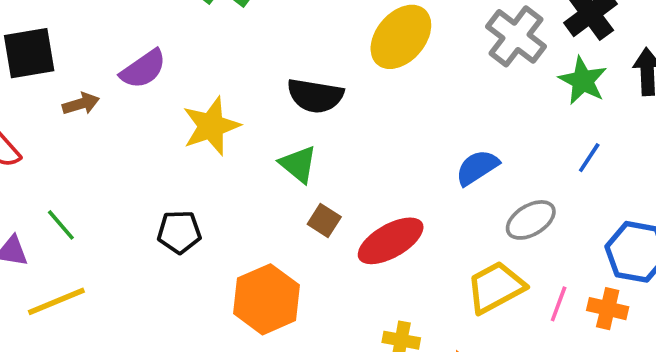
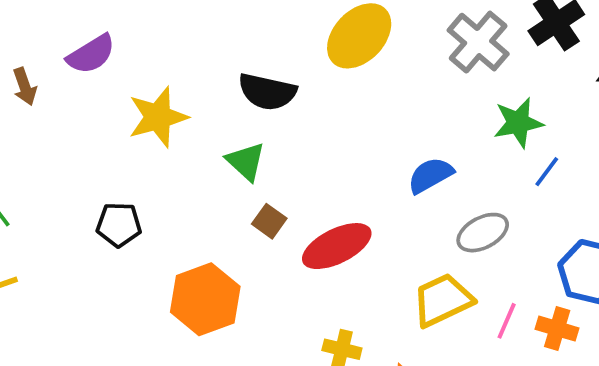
green star: (583, 81) -> (518, 123), moved, turned 30
brown arrow: (81, 104) -> (25, 86), turned 84

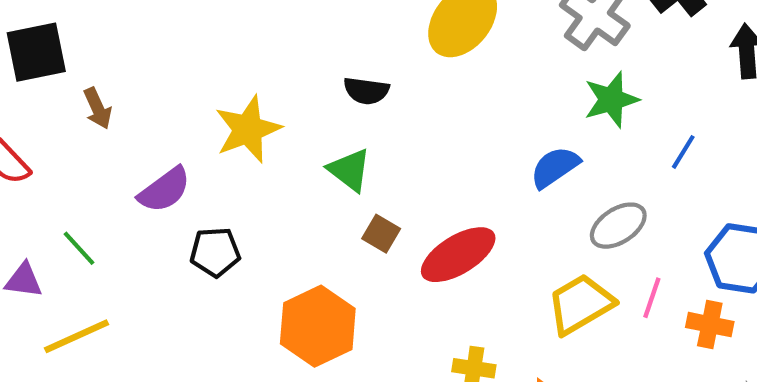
purple semicircle: (91, 54) -> (164, 190), moved
black semicircle: (267, 92) -> (366, 91), size x0.7
green star: (518, 123) -> (611, 100), moved
pink line: (507, 321) -> (652, 298), moved

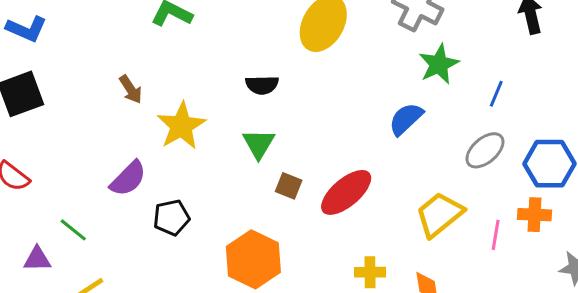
brown arrow: (98, 108) -> (131, 89), moved
green triangle: (349, 170) -> (259, 144), turned 32
gray ellipse: (618, 226) -> (485, 150), moved
pink line: (652, 298) -> (496, 235), moved

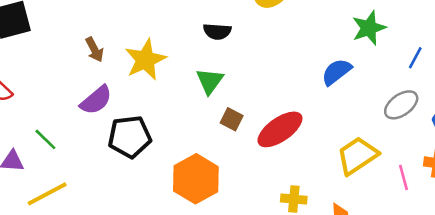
brown arrow: (131, 89) -> (94, 50), moved
black pentagon: (171, 218) -> (130, 137), size x1.4
pink line: (496, 235) -> (403, 177), turned -30

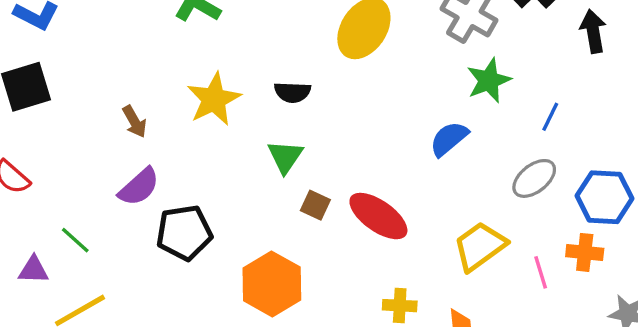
yellow star: (145, 60) -> (214, 99), moved
red ellipse: (280, 129) -> (378, 216), turned 72

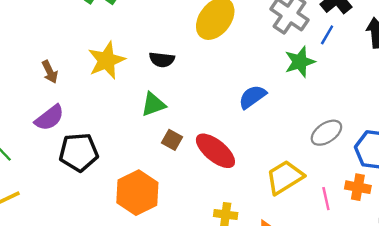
blue line: (550, 117) -> (327, 35), moved
blue semicircle: (449, 139) -> (252, 97), moved
green triangle: (285, 157) -> (153, 104), turned 32

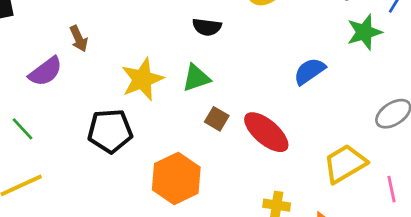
yellow star: (106, 60) -> (142, 79), moved
purple semicircle: (49, 118) -> (45, 72), moved

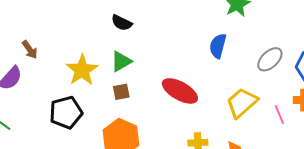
black semicircle: (207, 27) -> (122, 23), turned 30
blue semicircle: (310, 71) -> (218, 46), moved, turned -30
brown square: (217, 119) -> (121, 92), moved, turned -30

